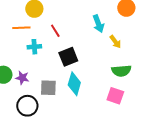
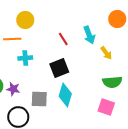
red line: (55, 31) -> (63, 39), moved

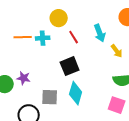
yellow circle: (25, 20) -> (59, 18), moved
cyan cross: (25, 58) -> (43, 38), moved
purple star: (13, 89) -> (24, 78), moved

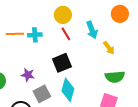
yellow circle: (59, 18) -> (63, 15), moved
purple star: (24, 78) -> (28, 75), moved
gray square: (50, 97) -> (42, 94), turned -30

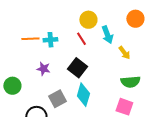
yellow circle: (63, 15) -> (88, 20), moved
black square: (62, 63) -> (77, 68), turned -30
purple star: (28, 75) -> (43, 69), moved

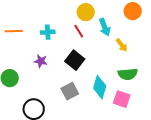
orange line: (30, 39) -> (14, 31), moved
cyan diamond: (83, 95) -> (100, 87), moved
gray square: (57, 99) -> (70, 91), moved

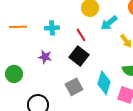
cyan arrow: (105, 27) -> (109, 23), turned 72
red line: (79, 31) -> (81, 35), moved

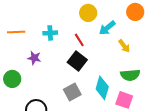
purple star: (45, 57) -> (34, 58), moved

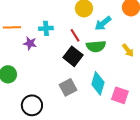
yellow arrow: (124, 46) -> (128, 50), moved
purple star: (34, 58) -> (30, 43), moved
green semicircle: (130, 75) -> (96, 46), moved

